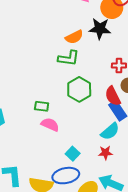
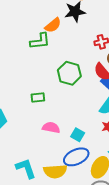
green L-shape: (69, 58) -> (40, 41), moved
pink semicircle: (50, 125) -> (51, 128), moved

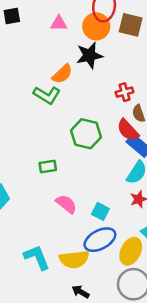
green L-shape: (40, 41) -> (47, 95), turned 40
pink semicircle: (51, 128) -> (66, 204), turned 30

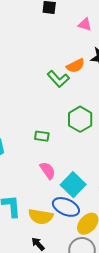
cyan square: (100, 211) -> (73, 185), size x1.6
blue ellipse: (100, 240) -> (66, 207), turned 35

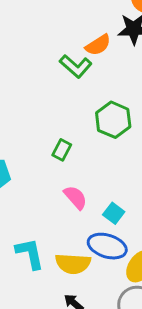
green rectangle: (42, 136) -> (62, 150), turned -64
cyan square: (73, 185) -> (114, 213), size x0.6

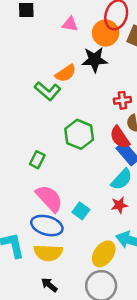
pink semicircle: (75, 197) -> (49, 198), size x1.4
blue ellipse: (107, 246) -> (47, 226), moved

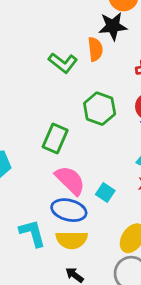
orange semicircle: (66, 73) -> (95, 49), moved, turned -60
green rectangle: (37, 160) -> (55, 139), size x1.5

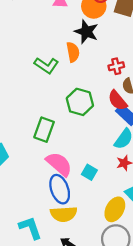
black star: (113, 26) -> (86, 32), turned 30
blue ellipse: (69, 210) -> (60, 189), turned 60
cyan L-shape: (32, 233) -> (30, 228), moved

